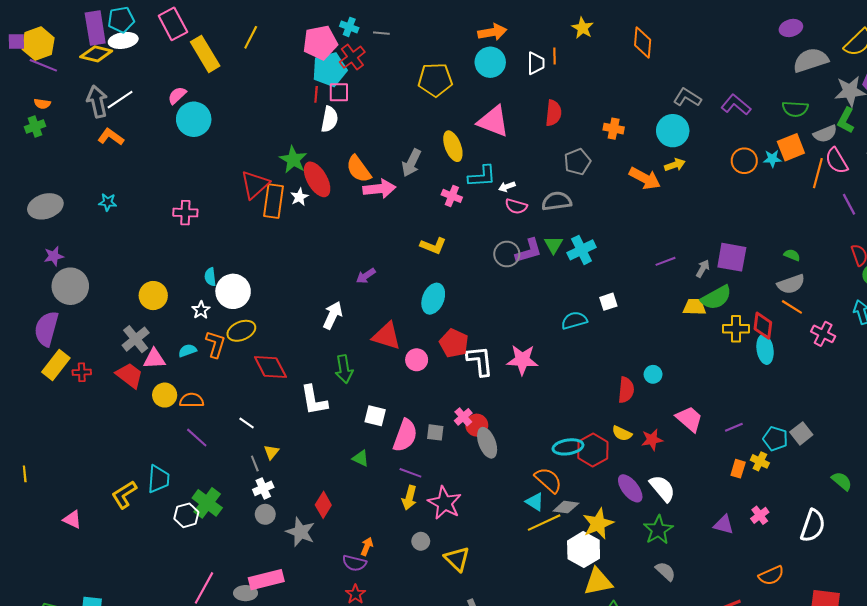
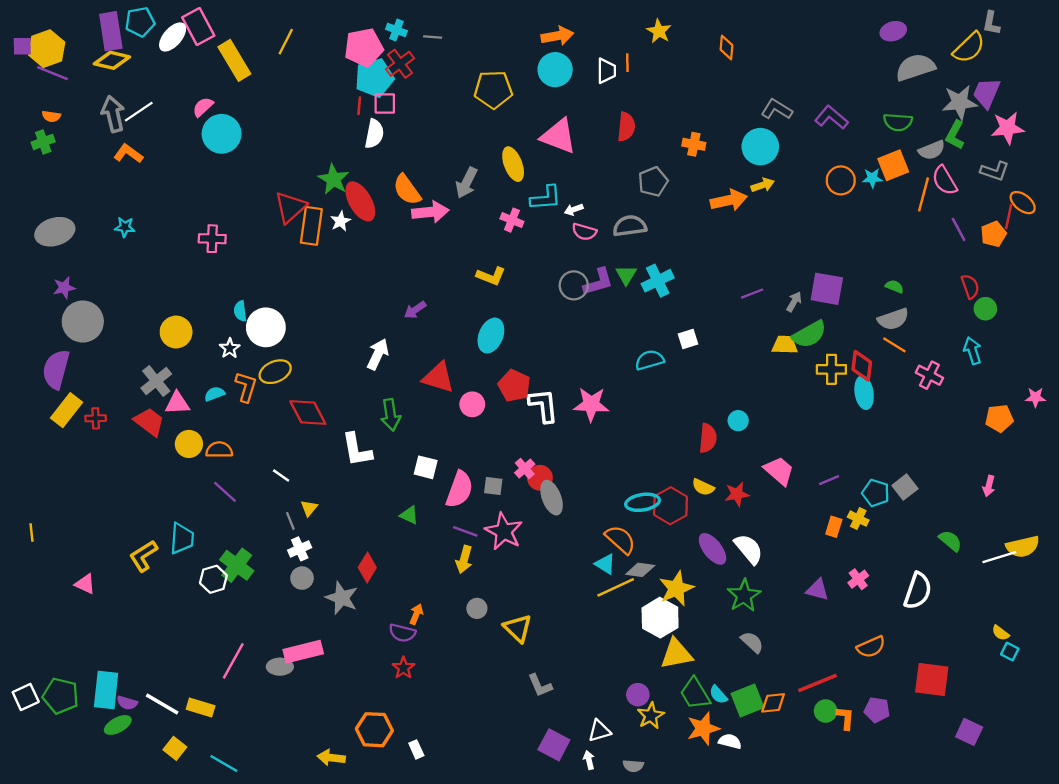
white ellipse: (123, 40) -> (173, 37), moved, turned -40
orange diamond: (643, 43) -> (726, 47), size x0.7
orange arrow: (645, 178) -> (729, 200), turned -40
pink star: (445, 503) -> (504, 531), moved

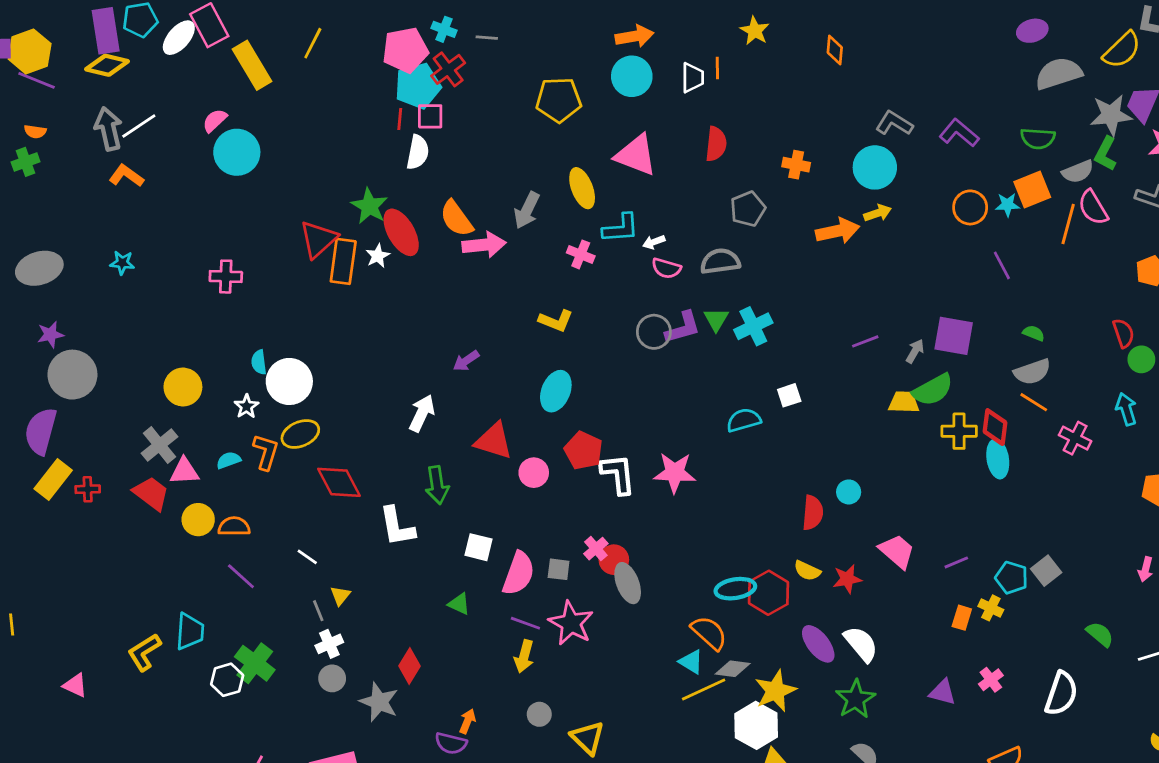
purple line: (959, 229) -> (1002, 265), moved

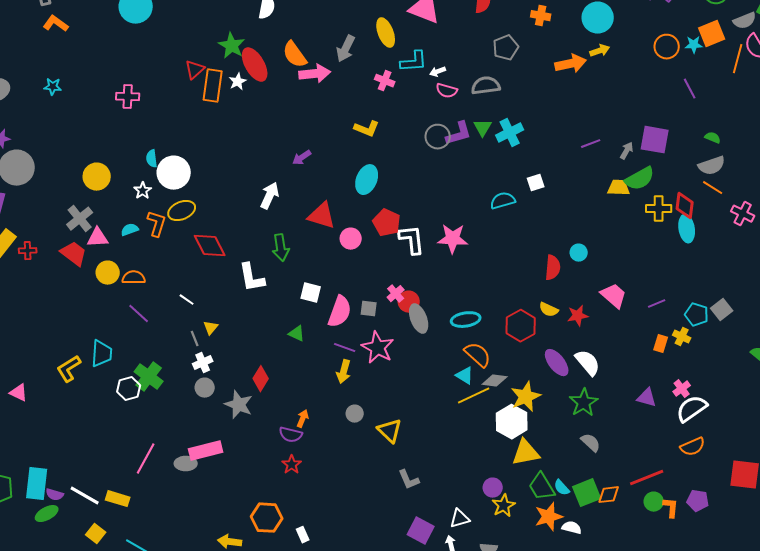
red triangle: (318, 239) -> (195, 70), size x0.7
cyan ellipse: (735, 589) -> (466, 320), moved
white semicircle: (1061, 694) -> (692, 409), moved, turned -144

